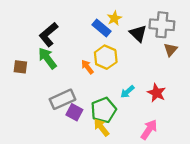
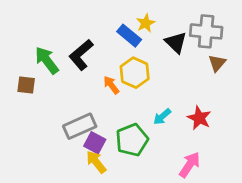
black L-shape: (48, 34) -> (81, 55), moved
green arrow: (47, 58) -> (47, 60), moved
yellow arrow: (101, 127) -> (96, 162), moved

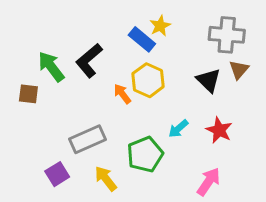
black triangle: (176, 42) -> (209, 80), moved
purple square: (95, 143) -> (57, 174), moved, turned 30

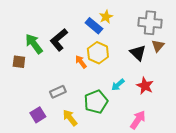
gray rectangle: (87, 139) -> (58, 92), size x0.7

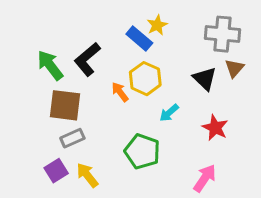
brown square: (19, 62) -> (65, 105), moved, size x1.6
cyan arrow: (118, 85) -> (169, 113), moved
gray rectangle: (58, 92) -> (72, 138), moved
green pentagon: (96, 102) -> (142, 151), turned -30
yellow arrow: (70, 118) -> (87, 175), moved

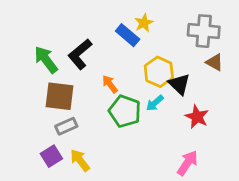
brown triangle: (234, 68) -> (215, 62), turned -42
yellow hexagon: (145, 79) -> (159, 72), moved
black triangle: (205, 79) -> (179, 84), moved
green pentagon: (142, 151) -> (125, 111), moved

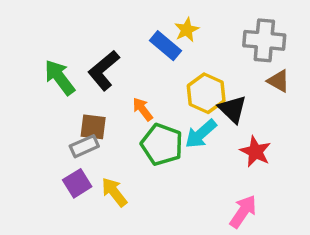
brown square: (60, 96) -> (93, 127), moved, size x0.7
cyan arrow: (155, 103) -> (201, 134), size x1.4
gray rectangle: (66, 126) -> (84, 146), moved
purple square: (51, 156) -> (77, 183), moved
yellow arrow: (80, 160) -> (114, 192), moved

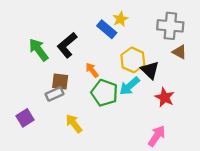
purple square: (77, 183) -> (25, 118), moved

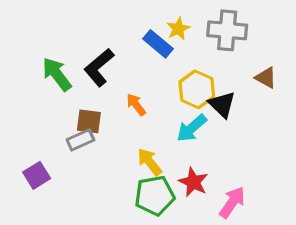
gray cross: (170, 26) -> (227, 30), moved
green pentagon: (104, 93) -> (155, 196), moved, turned -30
red star: (165, 97) -> (193, 182), moved
yellow arrow: (74, 123) -> (150, 162), moved

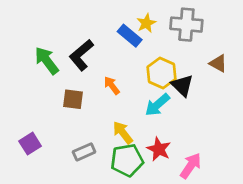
gray rectangle: (80, 140) -> (84, 152), moved

